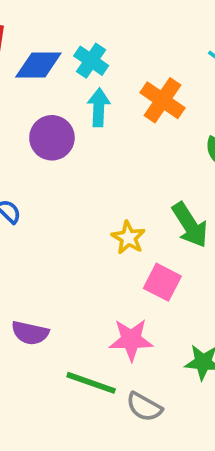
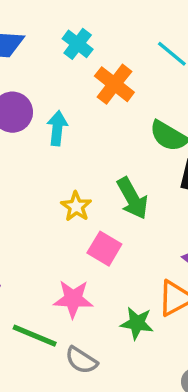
cyan cross: (91, 61) -> (78, 44), moved
cyan arrow: (99, 107) -> (57, 128), moved

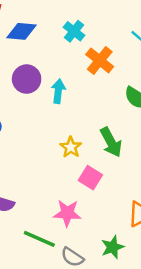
green star: (137, 323) -> (113, 247), moved, turned -30

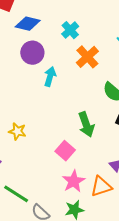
purple circle: (27, 79) -> (32, 53), moved
yellow star: (71, 147) -> (17, 131), moved, turned -30
pink star: (67, 213) -> (74, 181), moved, turned 30

